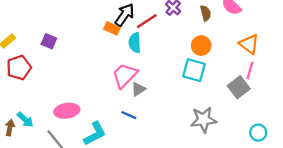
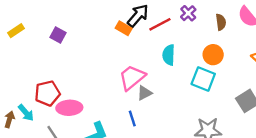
cyan semicircle: (135, 43) -> (169, 55), moved
red pentagon: (19, 68) -> (47, 93), moved
blue line: (129, 115) -> (132, 118), turned 42

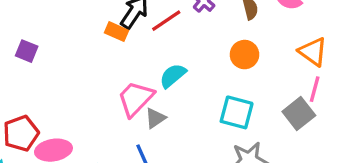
cyan semicircle: (169, 55) -> (173, 76), moved, turned 54
cyan square: (203, 79) -> (237, 112), moved

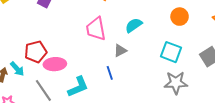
pink trapezoid: (136, 99) -> (96, 29), moved, turned -60

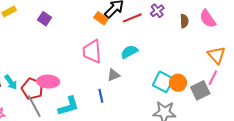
orange circle: (180, 17) -> (178, 83), moved
red pentagon: (36, 52) -> (32, 89), moved, turned 30

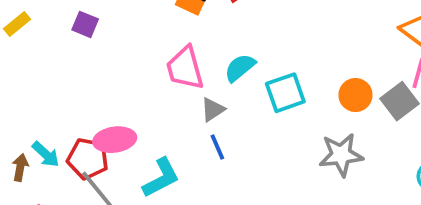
cyan semicircle: (129, 52) -> (240, 68), moved
gray triangle: (113, 75) -> (213, 110), moved
cyan square: (163, 82) -> (285, 93), moved, turned -35

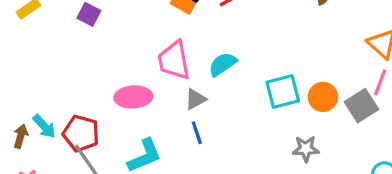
cyan square: (285, 93) -> (283, 91), moved
pink ellipse: (115, 140) -> (133, 97), moved
gray star: (341, 155) -> (306, 149), size x0.7

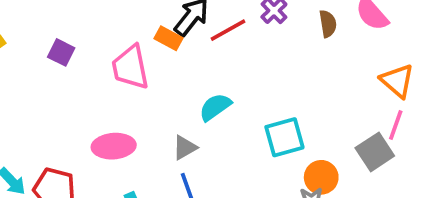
pink trapezoid: (174, 60) -> (130, 67), moved
orange circle: (323, 97) -> (321, 177), moved

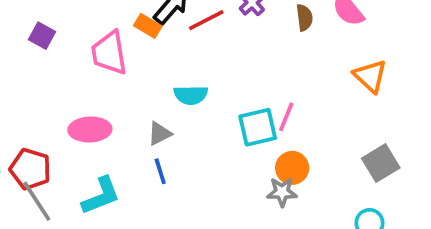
cyan semicircle: (215, 107) -> (191, 95), turned -148
pink line: (396, 125) -> (286, 117), moved
gray square: (375, 152) -> (381, 163), moved

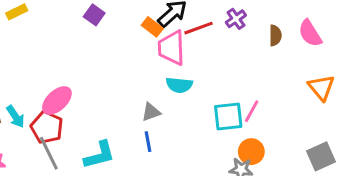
purple square: (42, 36) -> (94, 15), moved
pink trapezoid: (109, 53) -> (171, 48), moved
pink ellipse: (90, 129) -> (57, 101), moved, turned -48

